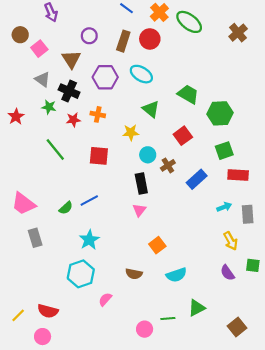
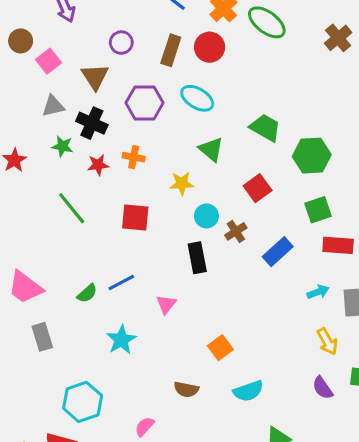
gray triangle: (43, 79) -> (53, 106), turned -49
pink triangle: (139, 210) -> (166, 304), moved
cyan hexagon: (81, 274) -> (83, 402), moved

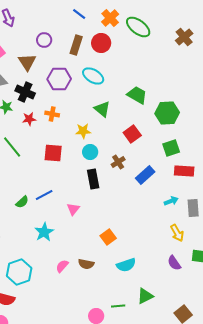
cyan circle: (206, 216) -> (90, 152), moved
pink semicircle: (145, 427) -> (62, 266), moved

